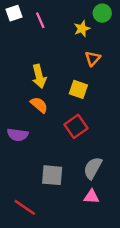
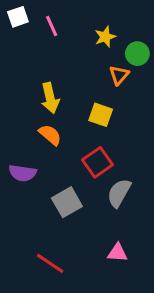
green circle: (102, 13) -> (137, 54), moved
gray semicircle: (93, 168) -> (119, 193), moved
gray square: (52, 175) -> (67, 202), moved, turned -35
red line: (25, 207) -> (50, 263), moved

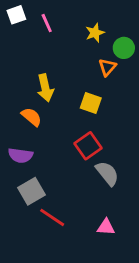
orange semicircle: (50, 135) -> (32, 117), moved
gray semicircle: (119, 193) -> (107, 173), turned 112
gray square: (67, 202) -> (32, 191), moved
red line: (50, 263) -> (52, 217), moved

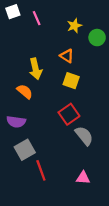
orange triangle: (107, 67) -> (67, 56), moved, turned -40
red line: (52, 217) -> (41, 170), turned 36

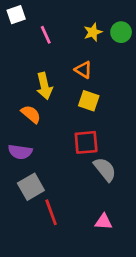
pink line: (37, 18) -> (46, 35), moved
green circle: (97, 38) -> (121, 32), moved
red square: (69, 114) -> (86, 142), turned 30

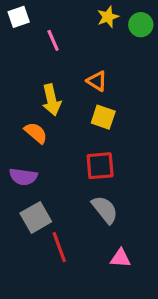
yellow star: (93, 32) -> (108, 17), moved
green circle: (121, 32) -> (141, 25), moved
gray semicircle: (105, 169) -> (105, 210), moved

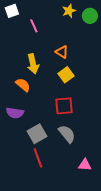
yellow square: (103, 117) -> (66, 75), turned 35
gray square: (36, 217) -> (37, 134), moved
pink triangle: (120, 258) -> (85, 165), moved

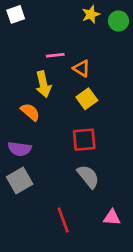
pink line: (34, 26) -> (55, 55), moved, turned -72
gray square: (37, 134) -> (20, 181), moved
red line: (38, 158) -> (63, 220), moved

